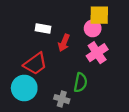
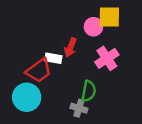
white rectangle: (43, 28) -> (53, 58), moved
pink circle: (93, 28) -> (93, 27), moved
gray cross: (62, 99) -> (79, 108), moved

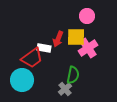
yellow square: (109, 17) -> (76, 37), moved
pink circle: (93, 27) -> (87, 16), moved
gray cross: (79, 108) -> (65, 89), turned 32

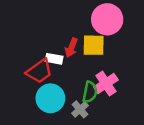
pink circle: (87, 16) -> (107, 19), size x1.6
pink cross: (88, 48) -> (106, 83), moved
cyan circle: (22, 80) -> (50, 98), moved

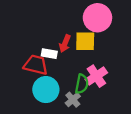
red trapezoid: (39, 71) -> (36, 65), turned -130

